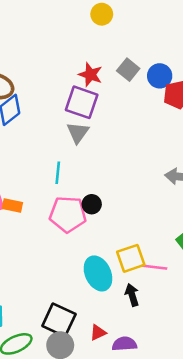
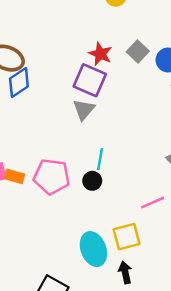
cyan line: (58, 173) -> (100, 159), moved
pink pentagon: (68, 214) -> (52, 177), moved
pink line: (155, 267) -> (153, 203), moved, turned -35

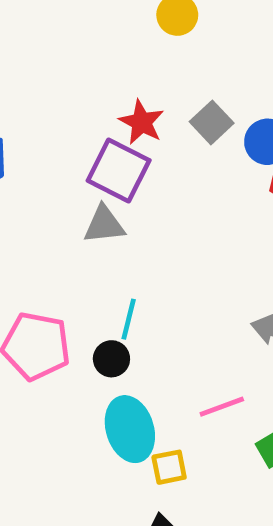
gray triangle: (84, 110) -> (104, 225), turned 40
yellow square: (127, 237) -> (169, 467), size x0.7
cyan ellipse: (93, 249) -> (130, 429), moved

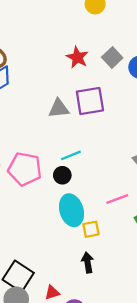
purple square: (119, 170) -> (90, 101), moved, turned -36
cyan line: (129, 319) -> (71, 155), turned 54

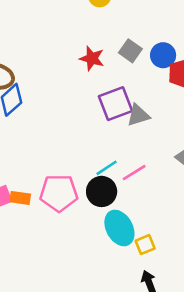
gray triangle: (59, 108) -> (138, 115), moved
black circle: (62, 175) -> (102, 191), size x1.5
pink line: (117, 199) -> (134, 173), moved

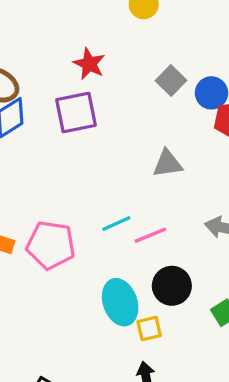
red star: (92, 58) -> (89, 64), moved
purple square: (116, 104) -> (76, 113), moved
black circle: (102, 191) -> (172, 286), moved

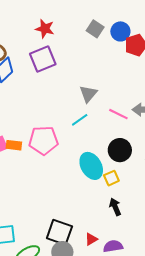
gray triangle: (168, 164) -> (88, 94), moved, turned -30
pink line: (150, 235) -> (118, 114), moved, turned 60

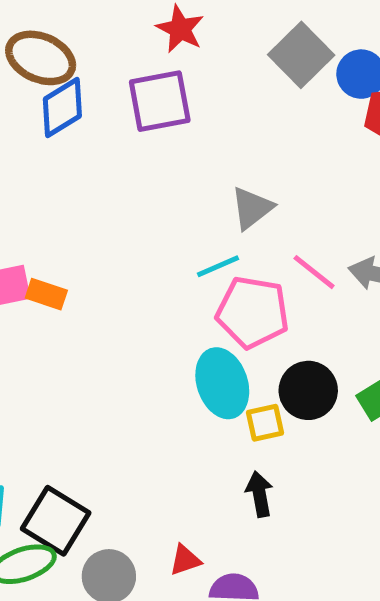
gray square: (95, 29) -> (301, 55), size x1.4
pink pentagon: (44, 140) -> (253, 312), moved
black circle: (120, 150) -> (308, 390), moved
black square: (59, 232) -> (56, 521), moved

